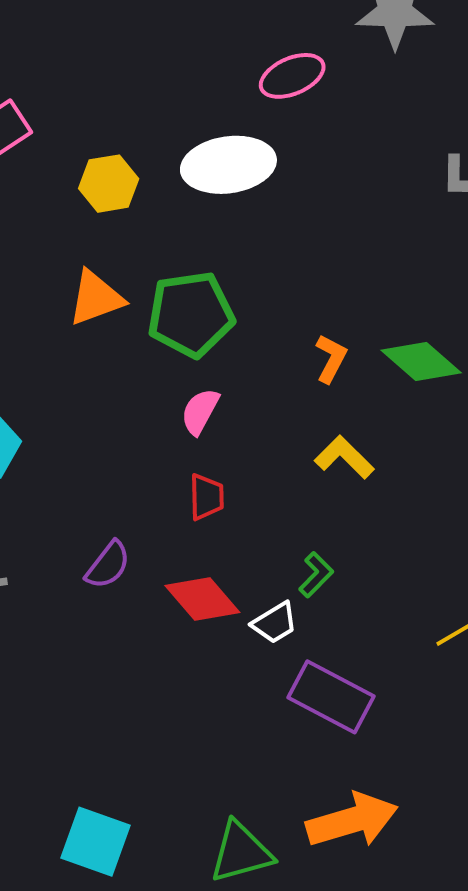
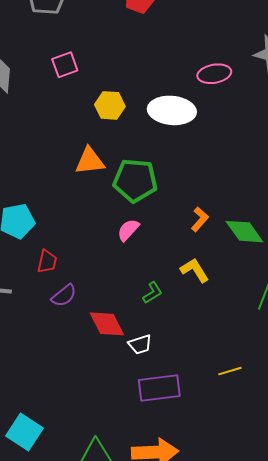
red trapezoid: (206, 497) -> (47, 261), moved
green L-shape: (316, 575) -> (152, 293), moved
purple rectangle: (331, 697) -> (159, 388), turned -48

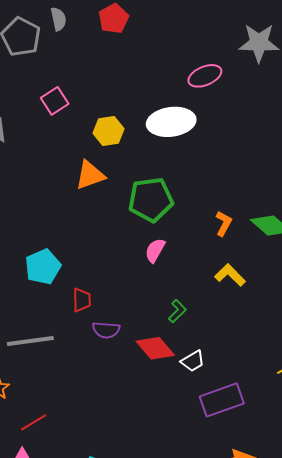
orange triangle: (90, 161) -> (90, 175), moved
green L-shape: (152, 293) -> (177, 311), moved
purple semicircle: (64, 296) -> (106, 330), turned 56

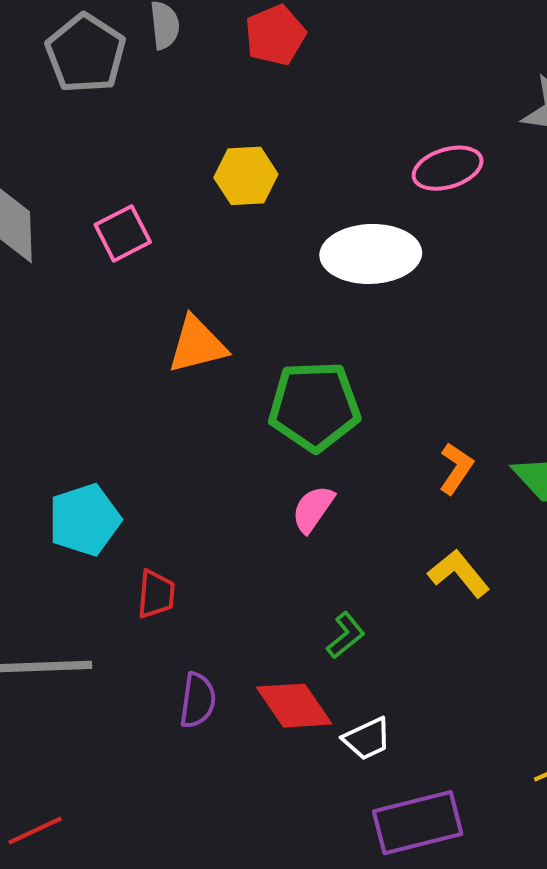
pink square: (55, 101) -> (123, 233), moved
yellow hexagon: (109, 131) -> (246, 176), moved
purple semicircle: (106, 330) -> (198, 700), moved, turned -92

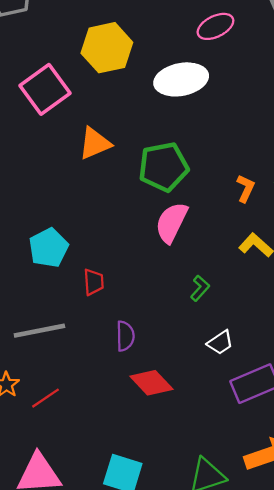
yellow hexagon: (246, 176) -> (107, 48), size x1.5
pink square: (123, 233) -> (45, 89), size x1.6
pink semicircle: (313, 509) -> (171, 223), size x1.5
red diamond: (294, 706) -> (151, 383), moved
red line: (35, 831) -> (45, 398), moved

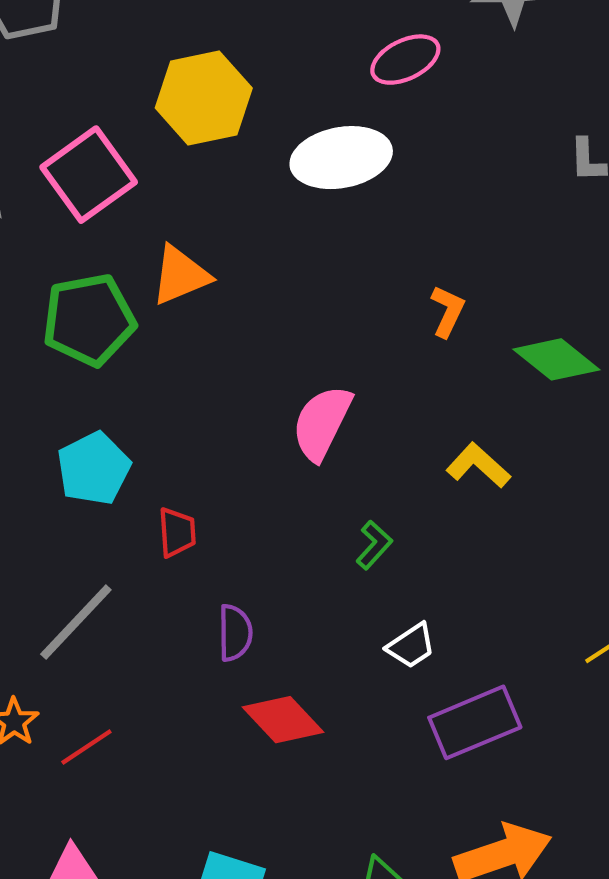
green pentagon: (163, 167) -> (89, 320), moved
orange L-shape: (246, 188) -> (448, 311), moved
gray line: (39, 331) -> (76, 622), turned -36

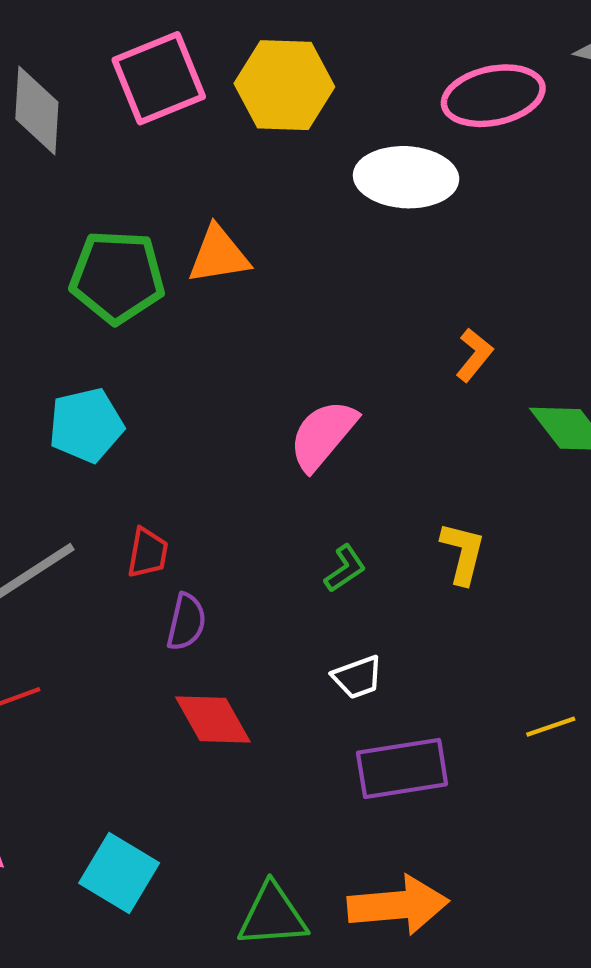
pink ellipse: (405, 60) -> (493, 96), size x1.4
pink square: (89, 175) -> (159, 78), moved
yellow L-shape: (478, 465) -> (463, 553), moved, turned 48
red trapezoid: (177, 532) -> (148, 553), moved

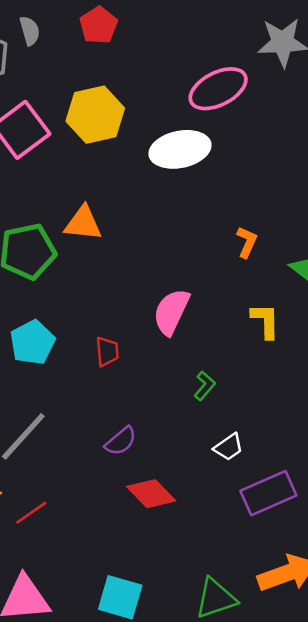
orange triangle: (219, 255) -> (83, 223), turned 30
red trapezoid: (148, 553) -> (107, 351), moved
yellow L-shape: (463, 553) -> (265, 321), moved
purple semicircle: (186, 622) -> (121, 441), turned 52

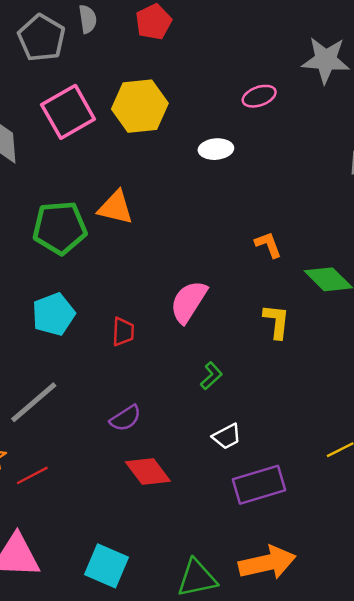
pink ellipse: (218, 89) -> (259, 96), size x0.6
white ellipse: (180, 149) -> (216, 149), size x0.6
orange L-shape: (247, 242) -> (268, 245), turned -52

